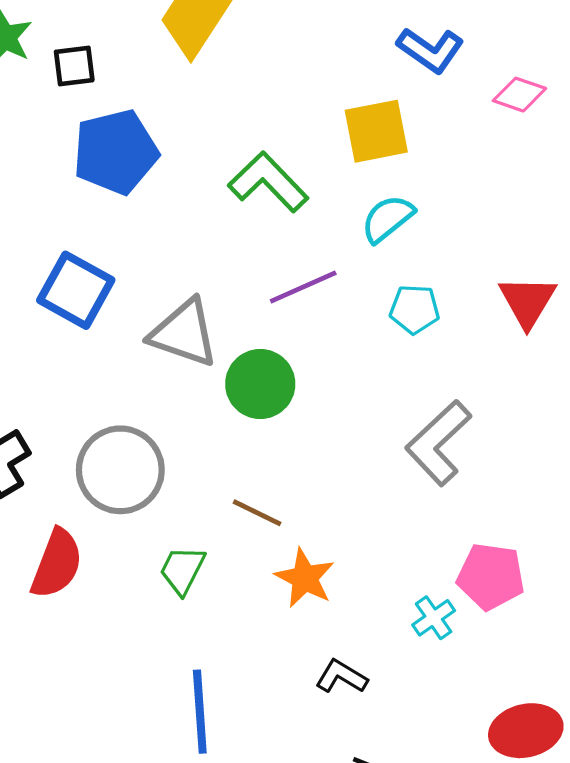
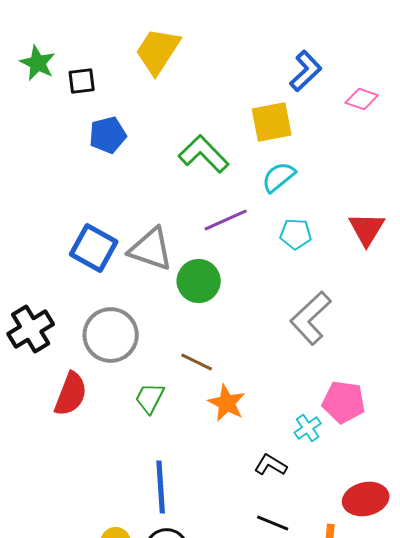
blue L-shape: (430, 50) -> (306, 71), turned -78
blue pentagon: (116, 152) -> (108, 135), size x0.7
blue square: (76, 290) -> (94, 248), moved
black L-shape: (341, 677) -> (271, 465), moved

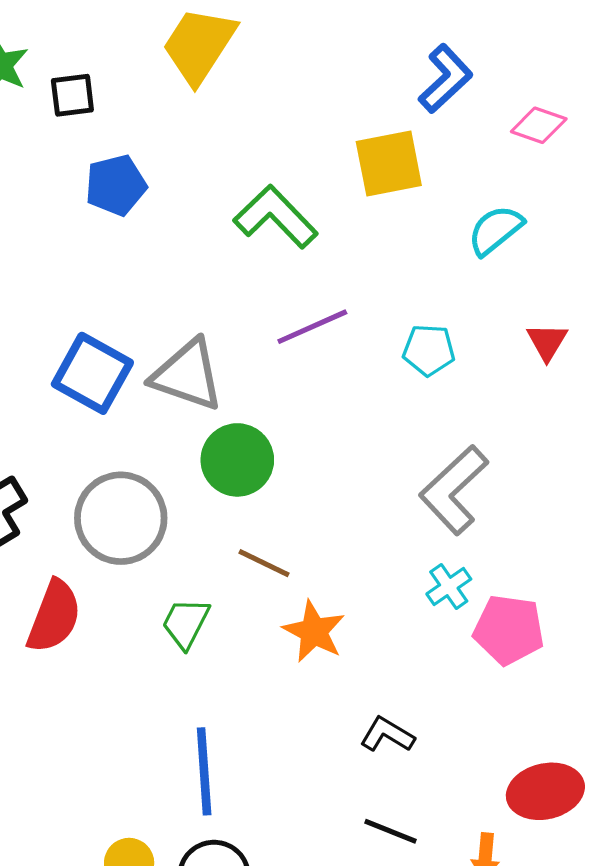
cyan semicircle: (279, 177) -> (495, 230), moved
red triangle: (367, 229) -> (547, 342), size x0.7
green circle: (199, 281) -> (237, 460), moved
cyan cross: (308, 428) -> (449, 586), moved

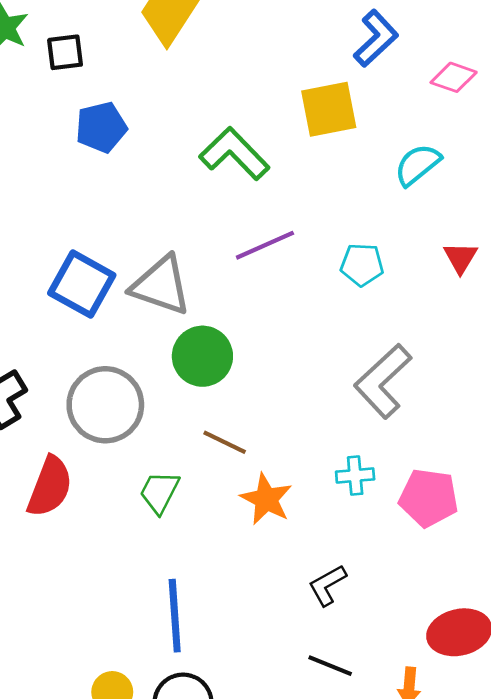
cyan cross: (449, 586) -> (355, 476), moved, turned 30
black L-shape: (387, 735) -> (327, 585), turned -60

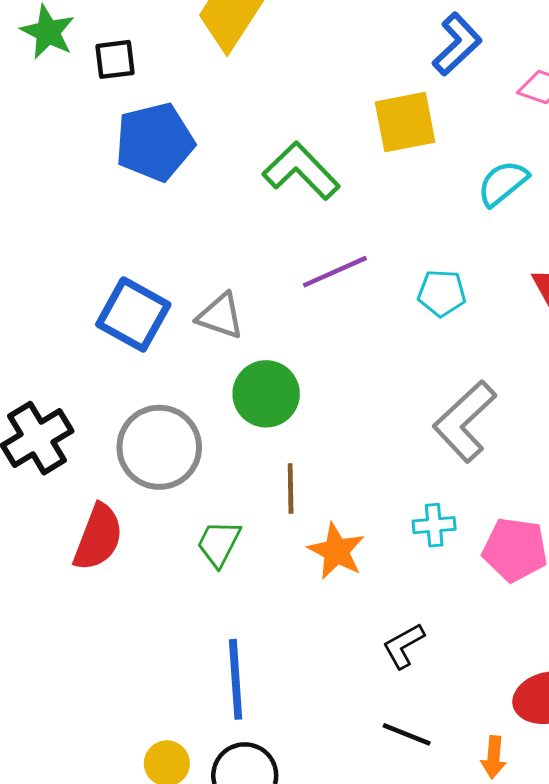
blue pentagon: (101, 127) -> (155, 142), size x1.4
gray triangle: (161, 285) -> (220, 316), size x0.7
brown line: (225, 442) -> (291, 489), turned 63

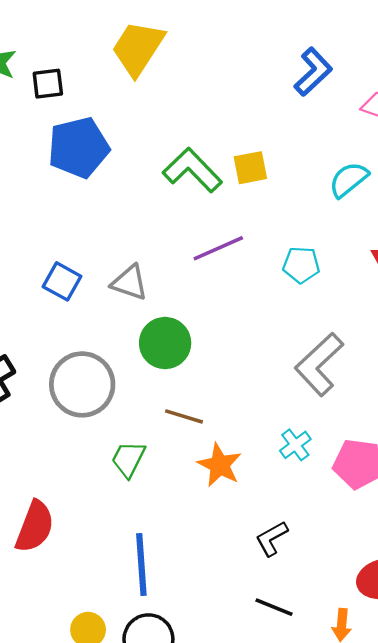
yellow square: (405, 122) -> (250, 168), moved, size x0.7
blue square: (133, 314) -> (62, 281), size x0.7
brown line: (291, 489) -> (184, 416), turned -72
cyan cross: (434, 525) -> (295, 445), turned -32
red semicircle: (98, 537) -> (35, 527), moved

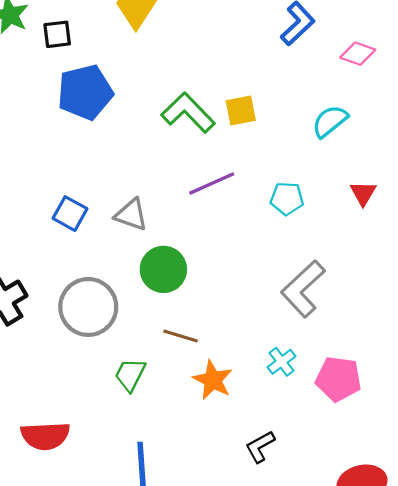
red semicircle: (35, 527) -> (45, 436), turned 66

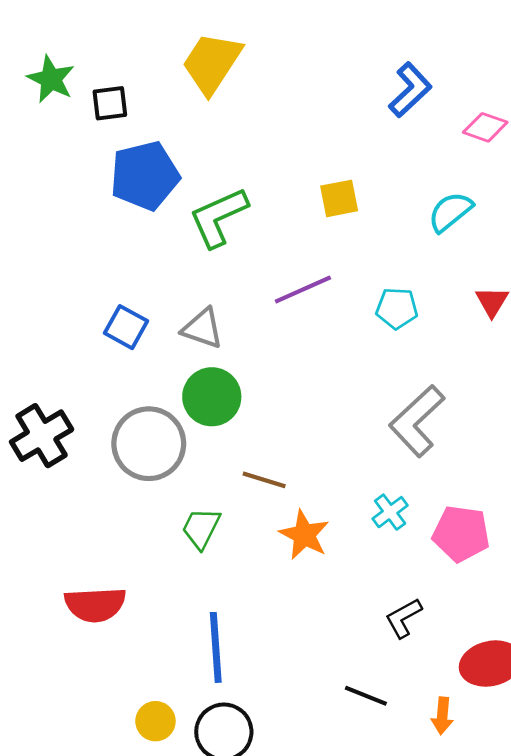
green L-shape: (188, 113) -> (218, 217), moved, turned -70
green circle: (163, 269) -> (212, 397), moved
black L-shape: (260, 447) -> (403, 618), moved

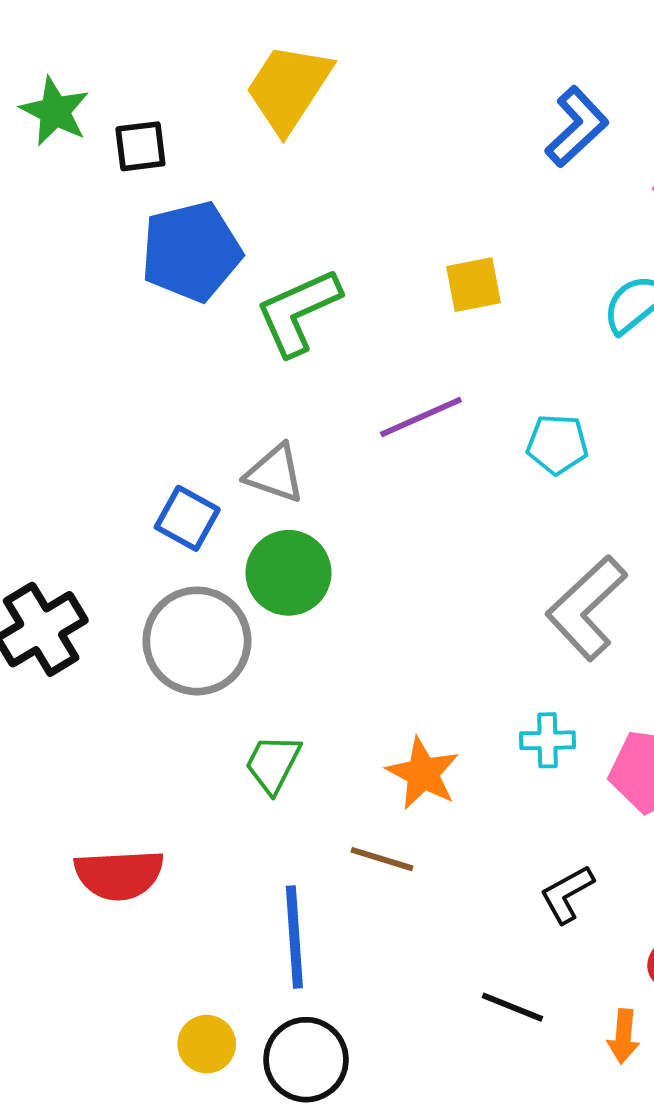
blue square: (126, 327) -> (187, 518), moved
brown line: (264, 480) -> (382, 859), moved
cyan cross: (390, 512) -> (547, 740), turned 36

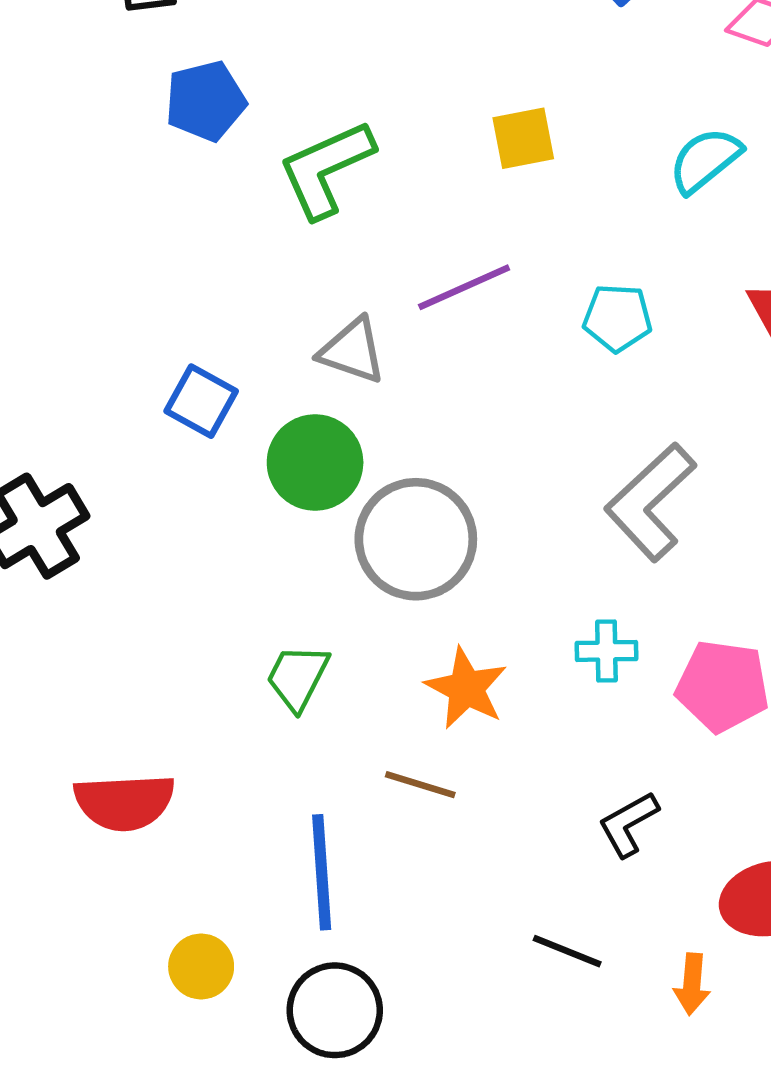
blue pentagon: (191, 251) -> (205, 101), size x0.7
gray triangle: (275, 473) -> (352, 351), moved
gray circle: (197, 641) -> (416, 539), moved
yellow circle: (207, 1044) -> (201, 966), moved

